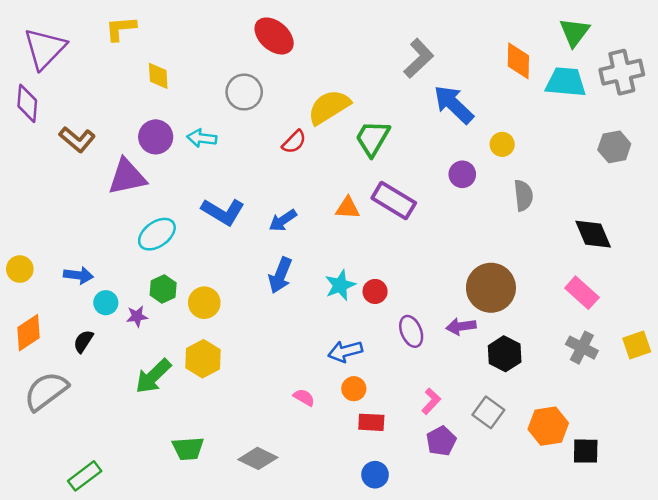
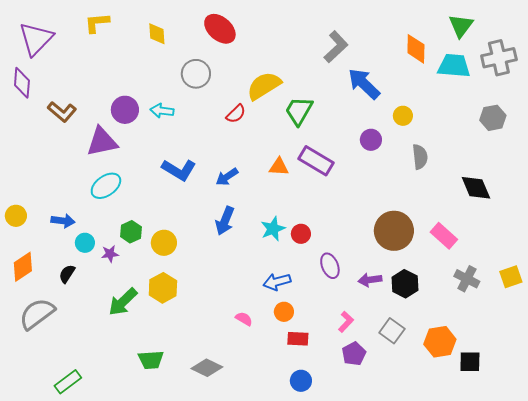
yellow diamond: (158, 76) -> (157, 34), moved
cyan ellipse: (157, 234) -> (106, 186), moved
pink rectangle: (582, 293) -> (444, 236), moved
purple arrow: (461, 326) -> (370, 280), moved

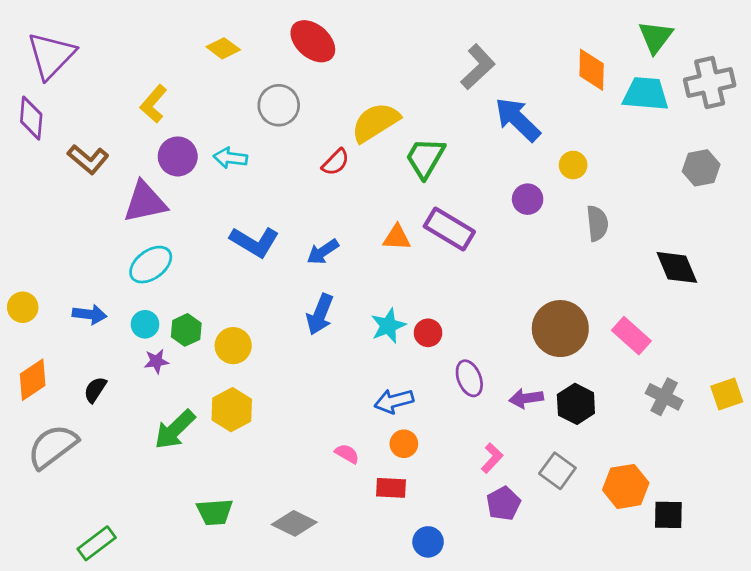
yellow L-shape: (97, 23) -> (154, 104), moved, turned -44
yellow diamond: (157, 34) -> (223, 48), turned -50
cyan circle: (85, 243) -> (145, 324), moved
red rectangle: (298, 339) -> (391, 488), moved

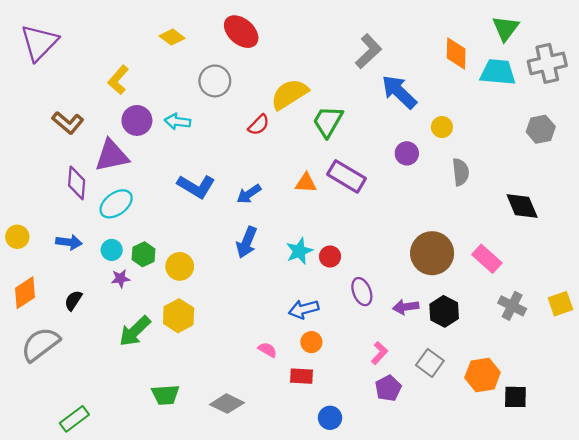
purple diamond: (31, 118) -> (77, 183), moved

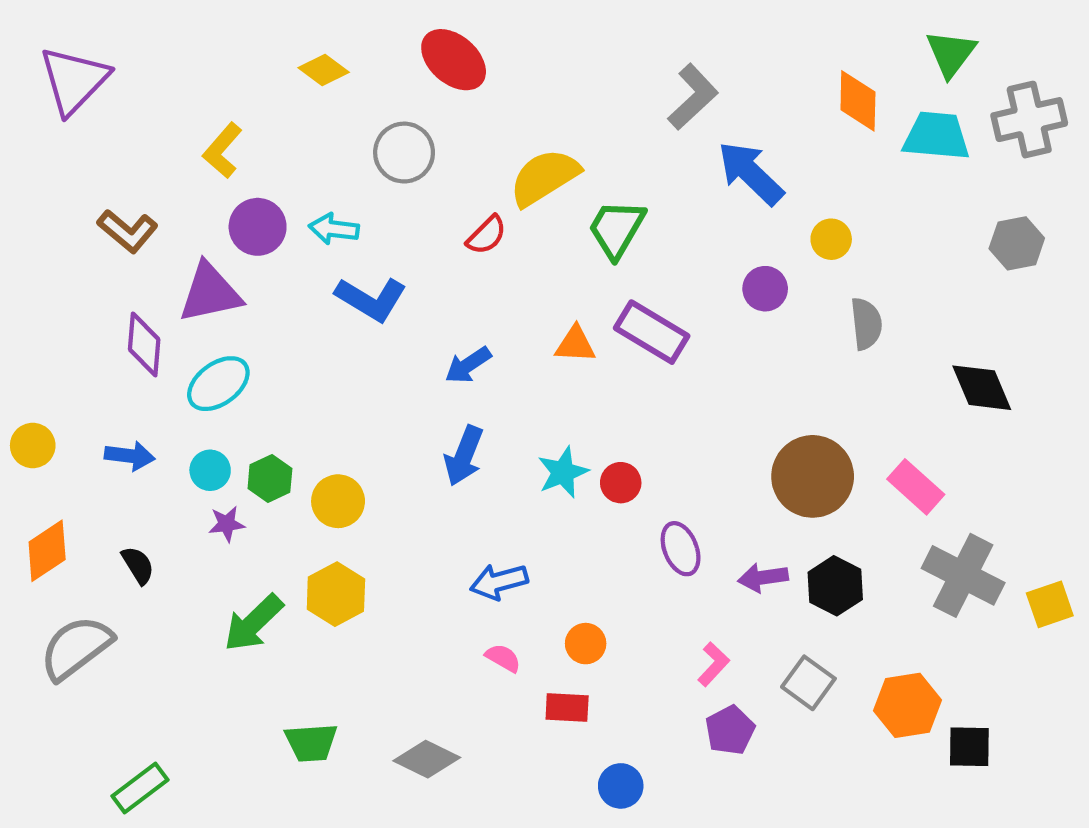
blue L-shape: (196, 186) -> (371, 299), moved
black semicircle: (73, 300) -> (138, 565), turned 115
yellow square: (560, 304) -> (1050, 604), moved
gray cross: (512, 306) -> (963, 575), size x1.5
blue arrow: (304, 309) -> (499, 582), moved

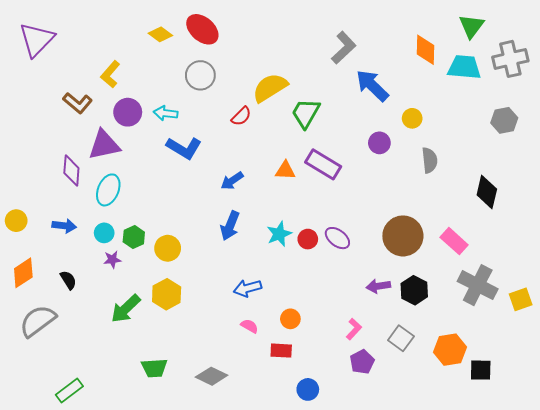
red ellipse: (454, 60) -> (202, 29), moved
brown L-shape: (128, 231) -> (78, 103), moved
cyan ellipse: (218, 384) -> (108, 190), turned -32
black diamond: (982, 388) -> (487, 192), turned 36
purple ellipse: (681, 549) -> (337, 238), moved, turned -30

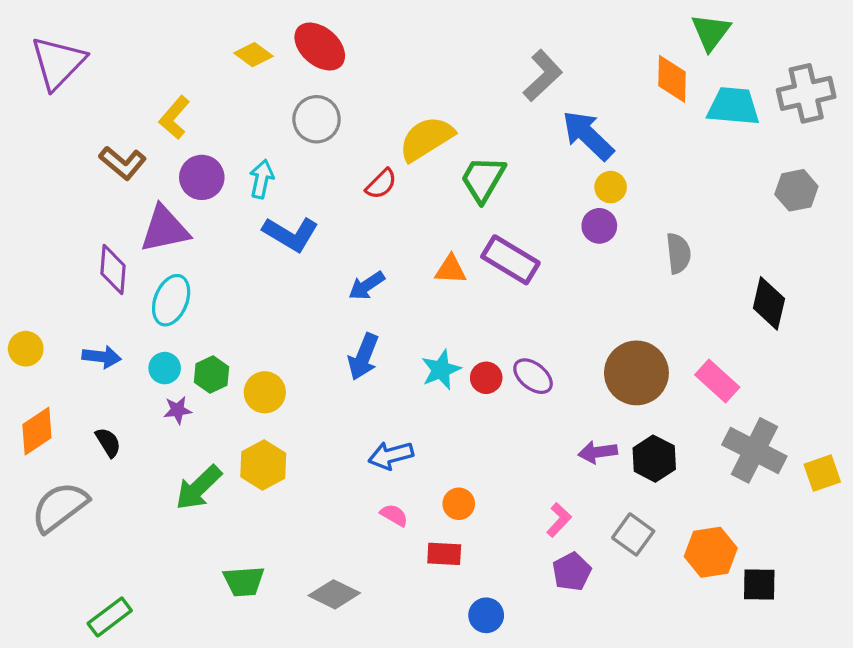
green triangle: (471, 26) -> (711, 32), moved
cyan arrow: (166, 113) -> (262, 179), turned 95
yellow circle: (412, 118) -> (611, 187), moved

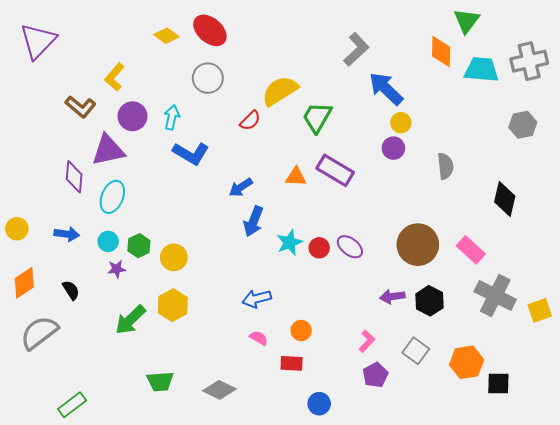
blue arrow: (363, 357) -> (253, 221), moved

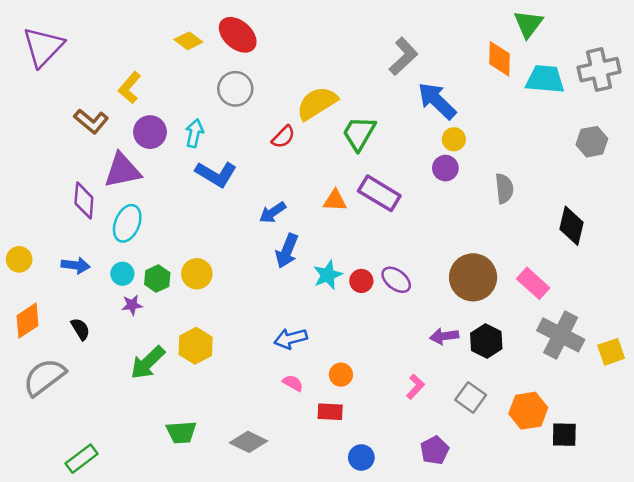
yellow circle: (174, 257) -> (197, 274), moved
purple pentagon: (375, 375) -> (435, 450), moved

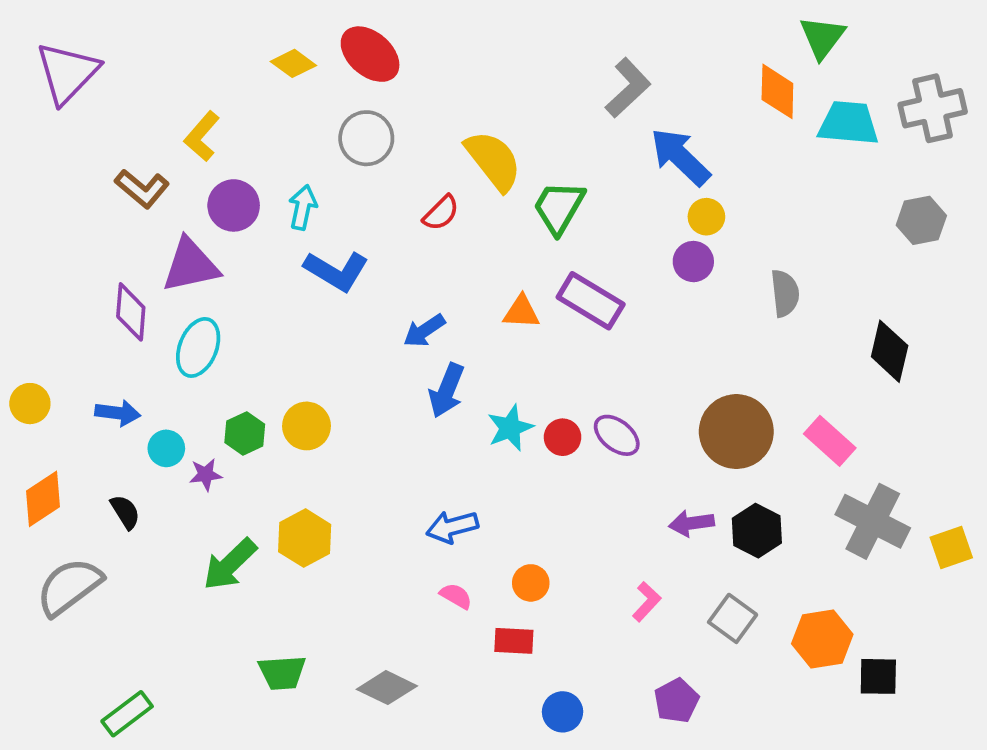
yellow semicircle: (317, 103) -> (493, 161), turned 84
cyan circle: (122, 274) -> (166, 448), moved

